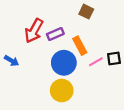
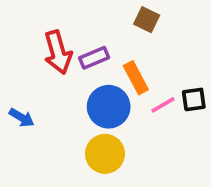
red arrow: (34, 31) -> (58, 52), turned -45
blue arrow: (12, 61) -> (22, 118), moved

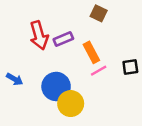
pink line: (163, 105) -> (99, 71), moved
blue circle: (109, 107) -> (56, 86), moved

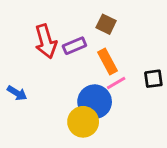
brown square: (99, 13) -> (106, 24), moved
blue circle: (56, 86) -> (95, 102), moved

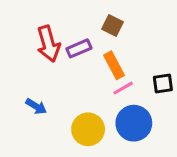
blue arrow: (17, 93) -> (36, 106), moved
blue circle: (95, 102) -> (134, 123), moved

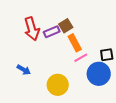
brown square: (112, 26) -> (66, 26), moved, turned 32
blue circle: (134, 123) -> (99, 74), moved

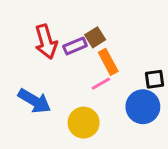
pink line: (81, 58) -> (101, 84), moved
blue arrow: (24, 70) -> (34, 101), size x1.6

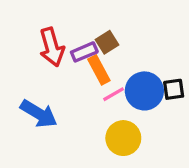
orange rectangle: (108, 62) -> (99, 70), moved
blue circle: (143, 107) -> (144, 91), moved
yellow circle: (84, 123) -> (123, 138), moved

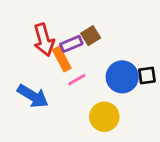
orange rectangle: (99, 70) -> (62, 59), moved
pink line: (114, 94) -> (77, 80), moved

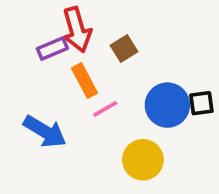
red arrow: (44, 40) -> (77, 30), moved
purple rectangle: (71, 44) -> (52, 49), moved

